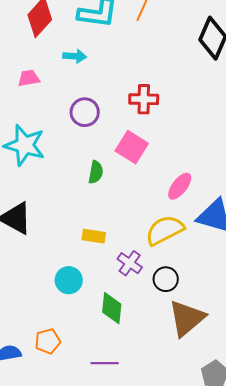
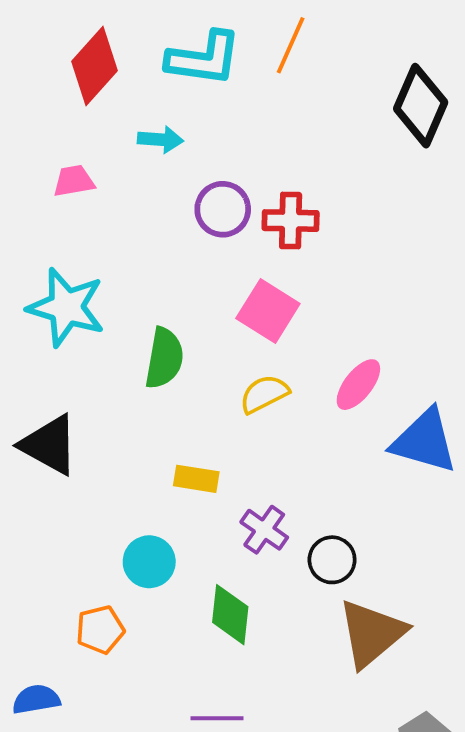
purple circle: (85, 112) -> (223, 209), moved
green semicircle: (96, 172) -> (164, 358), moved, size x1.4
yellow semicircle: (165, 230) -> (264, 394), moved, size x0.7
orange pentagon: (48, 341) -> (100, 630), moved

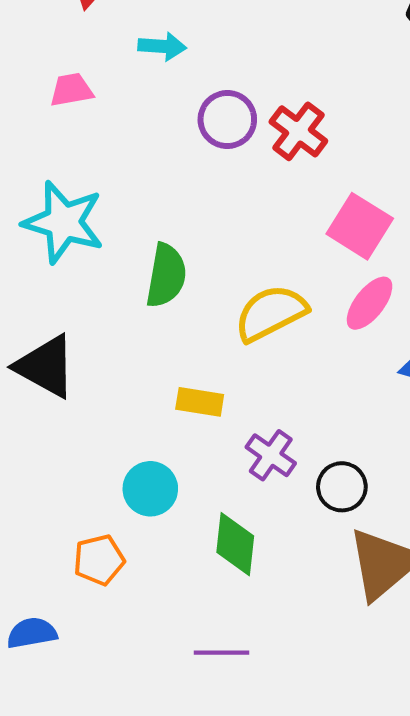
red cross: (291, 221) -> (298, 131), turned 36
pink square: (268, 311) -> (360, 226), moved
yellow semicircle: (264, 394) -> (271, 313), size x1.4

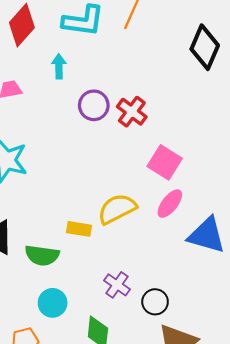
cyan arrow: (162, 46) -> (59, 66), turned -95
green semicircle: (166, 276) -> (42, 255), moved, turned 88
yellow rectangle: (200, 402) -> (79, 229), moved

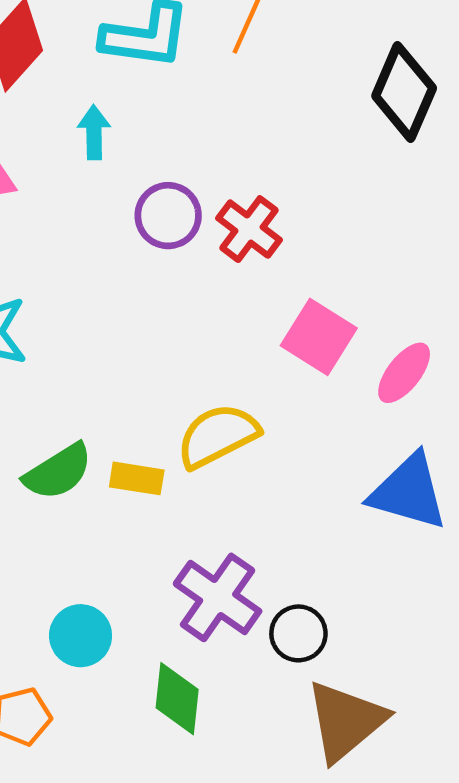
pink ellipse: (170, 204) -> (404, 373), moved
green semicircle: (42, 255) -> (58, 472), moved, turned -40
purple cross: (117, 285) -> (218, 597), size x1.5

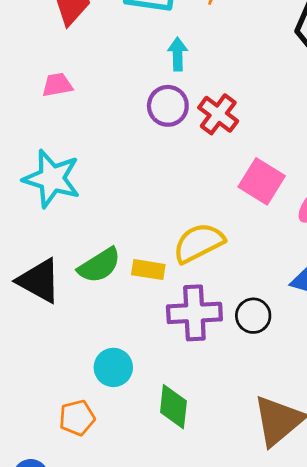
cyan arrow: (94, 132) -> (178, 54), moved
purple cross: (218, 597) -> (194, 313), moved, turned -38
black circle: (298, 633) -> (253, 316), moved

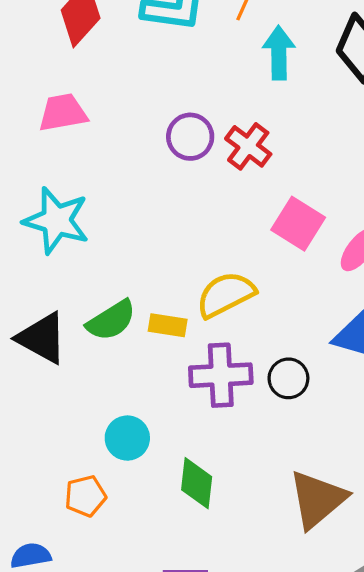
cyan arrow: (178, 54) -> (279, 53), moved, size x1.4
pink trapezoid: (57, 85) -> (63, 113), size x1.4

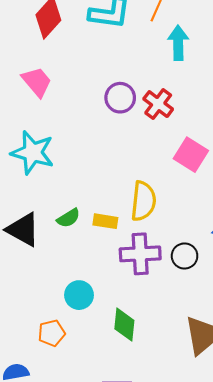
pink trapezoid: (63, 113) -> (37, 82), turned 60
yellow semicircle: (226, 295) -> (143, 201), turned 123
green semicircle: (111, 320) -> (68, 218), size x0.7

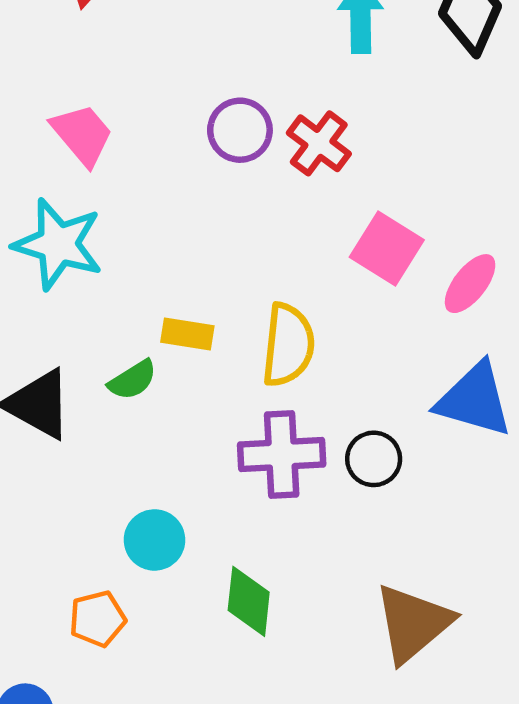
pink trapezoid: (37, 82) -> (82, 135), moved
yellow rectangle: (105, 221) -> (187, 334), moved

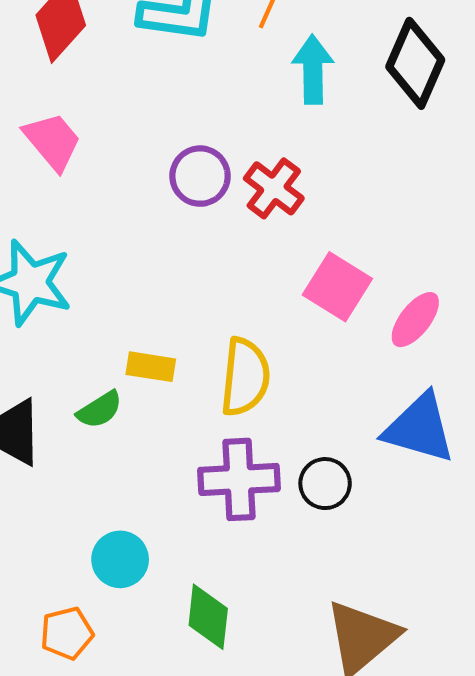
pink trapezoid: (82, 135) -> (52, 141), moved

